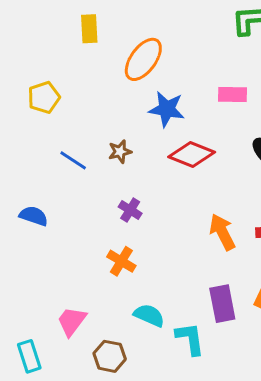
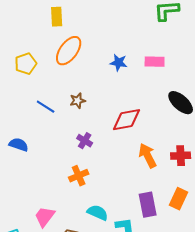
orange ellipse: (143, 59) -> (69, 51), moved
blue star: (167, 109) -> (119, 63), moved, size x0.7
red diamond: (192, 154) -> (127, 120), moved, turned -32
orange cross: (121, 261) -> (79, 176), turned 36

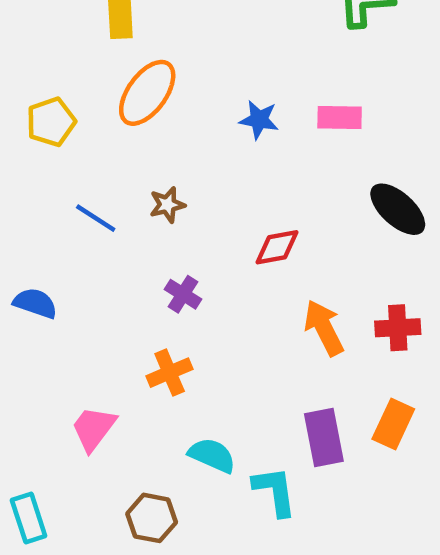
red diamond: (127, 120) -> (277, 247), size x0.7
pink trapezoid: (45, 217) -> (93, 428), moved

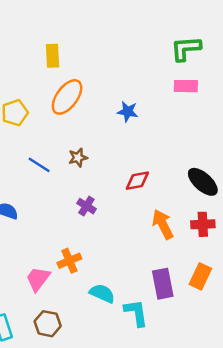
pink rectangle: (340, 117) -> (186, 86), moved
black ellipse: (398, 209) -> (203, 182), moved
orange cross: (170, 373) -> (69, 261), moved
brown hexagon: (152, 518) -> (48, 324), moved

